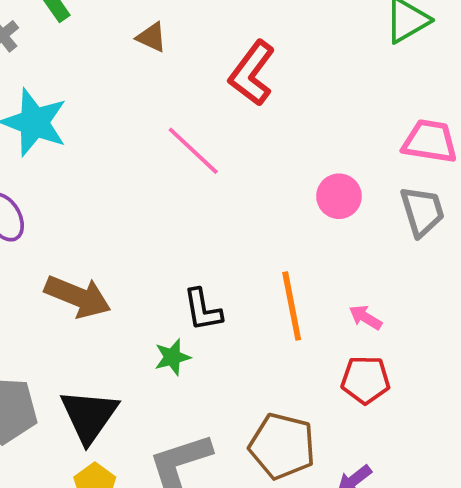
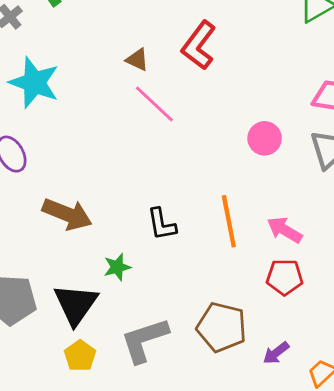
brown triangle: (152, 37) -> (137, 60), moved
pink arrow: (365, 317) -> (285, 230), size x1.4
green star: (172, 357) -> (117, 267), moved

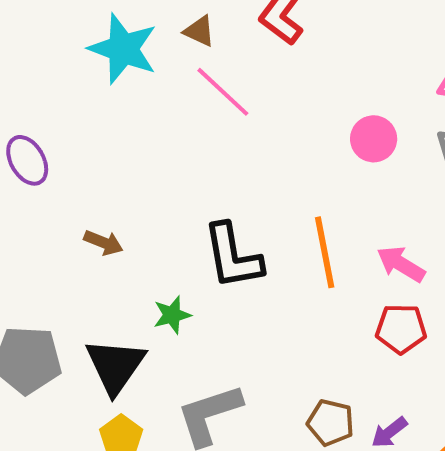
cyan star: (34, 83) -> (123, 49), moved
brown arrow: (67, 214) -> (104, 243), size x0.6
black L-shape: (162, 224) -> (233, 256), size x1.5
brown pentagon: (222, 327) -> (331, 423), moved, size x0.7

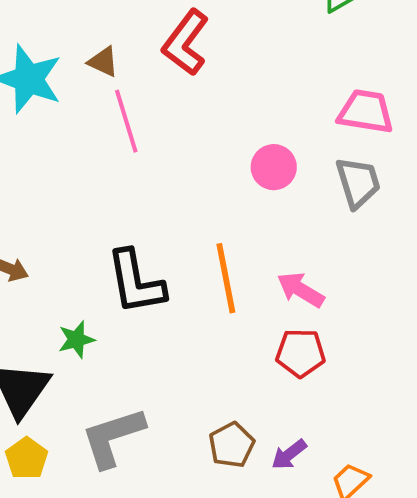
pink line: (223, 92) -> (126, 121), turned 30
brown pentagon: (331, 423) -> (232, 445), turned 30

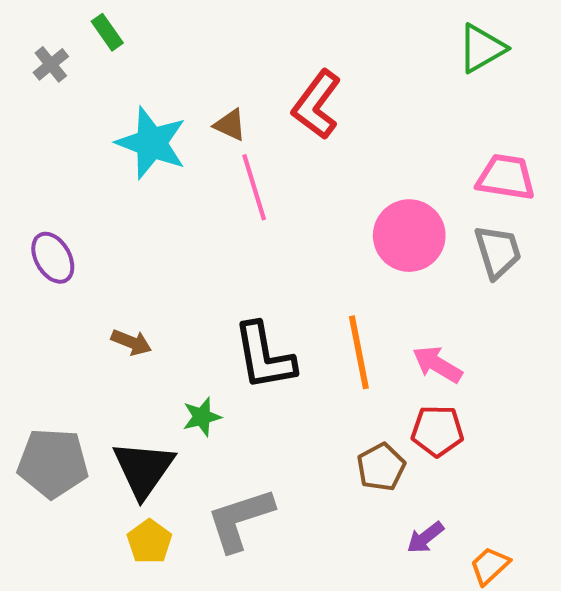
pink circle: (274, 167) -> (409, 236), size x1.5
brown pentagon: (232, 445) -> (381, 467), moved

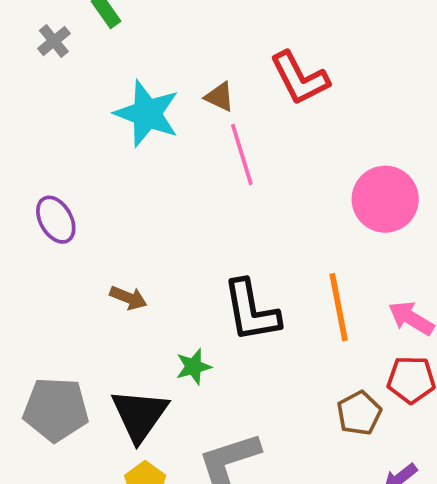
red L-shape: (317, 105) -> (300, 78), turned -64

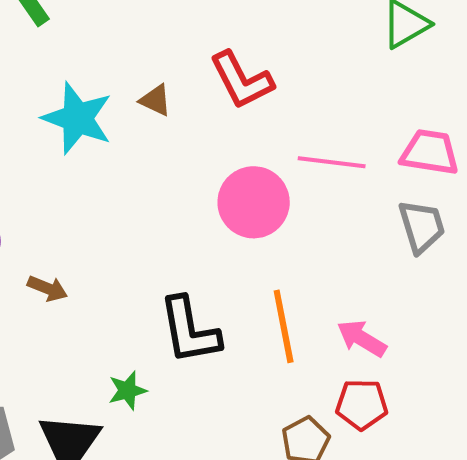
pink line: (242, 155) -> (332, 162), moved, turned -66
pink circle: (385, 199) -> (254, 202), moved
brown arrow: (128, 298) -> (47, 288), moved

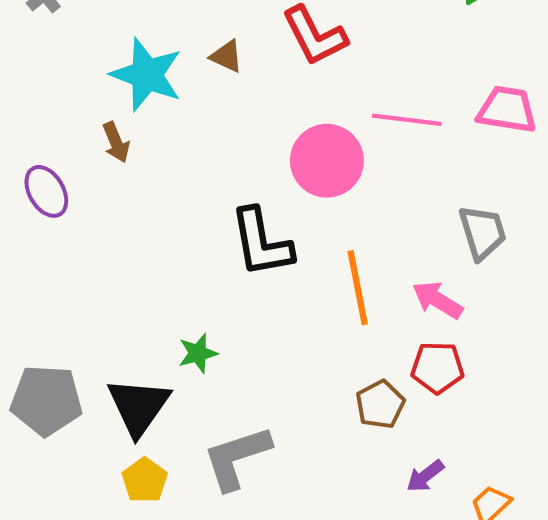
gray trapezoid: (422, 226) -> (483, 232), moved
brown arrow: (47, 288) -> (116, 142), moved, turned 45
black L-shape: (190, 330) -> (261, 243), moved

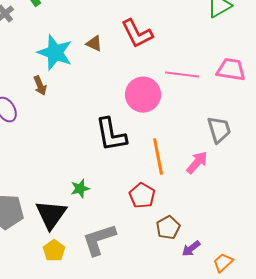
pink arrow: (437, 300) -> (197, 163), turned 100
red pentagon: (437, 368) -> (142, 196), moved, turned 30
brown pentagon: (380, 404) -> (168, 228), moved

